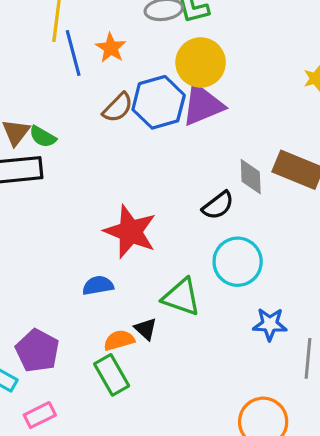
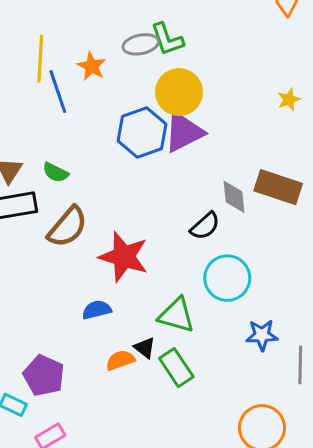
orange star: (111, 48) -> (92, 66), moved
brown semicircle: (118, 108) -> (67, 227), moved, size x1.4
green semicircle: (43, 137) -> (56, 173), moved
green rectangle: (112, 375) -> (176, 368), moved

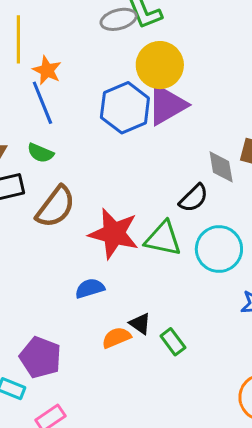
orange star: (92, 66) -> (47, 70), moved
blue line: (58, 92) -> (42, 103), moved
green triangle: (176, 315) -> (163, 239), moved
green rectangle: (176, 368) -> (173, 342), size x0.7

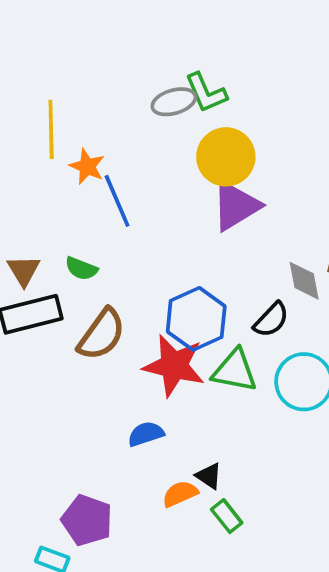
blue line: (42, 103) -> (117, 201), moved
blue hexagon: (125, 108) -> (196, 319), moved
green rectangle: (173, 342) -> (227, 516), moved

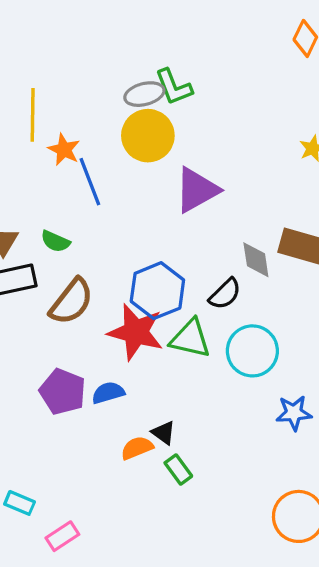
yellow circle: (226, 157) -> (148, 136), moved
purple pentagon: (87, 520) -> (63, 392), moved

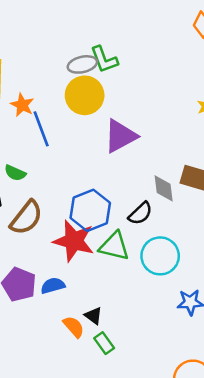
orange semicircle: (137, 448) -> (74, 327), turned 70

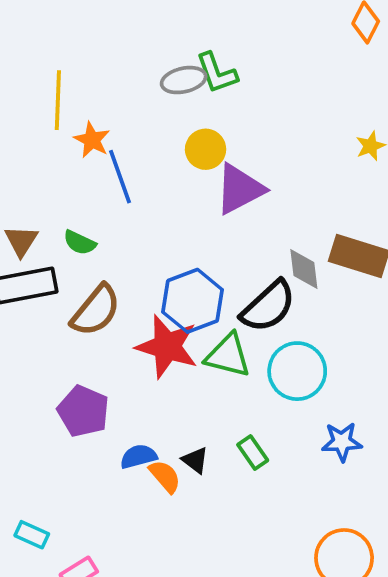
yellow circle: (85, 95) -> (206, 149), moved, size x0.7
black semicircle: (140, 213) -> (268, 306), size x1.5
blue semicircle: (53, 286) -> (139, 456), moved
green rectangle: (104, 343) -> (253, 453), moved

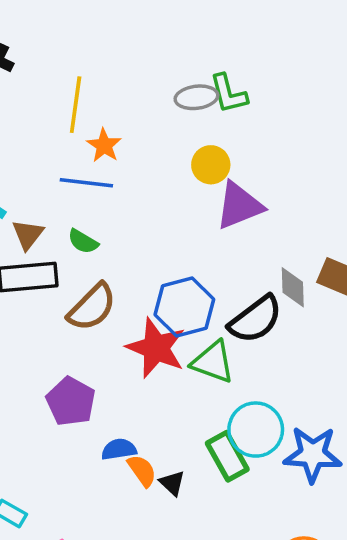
blue line: (120, 177) -> (86, 183), moved, turned -69
cyan circle: (297, 371) -> (256, 430), moved
blue star: (342, 442) -> (313, 454), size x1.5
green rectangle: (253, 453) -> (227, 456), size x1.5
black triangle: (195, 460) -> (172, 483), moved

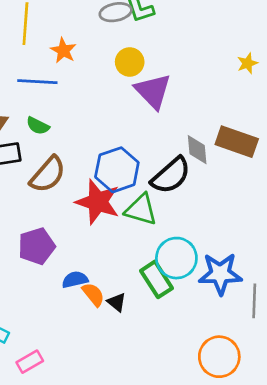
orange star: (104, 145) -> (63, 50), moved
purple triangle: (239, 206) -> (153, 91), turned -48
purple pentagon: (71, 401) -> (37, 246), turned 30

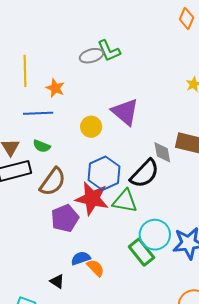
yellow circle: (130, 62) -> (91, 127), moved
purple pentagon: (37, 246) -> (65, 218), moved
black triangle: (117, 302) -> (57, 281), moved

